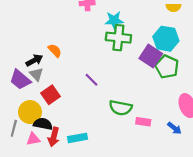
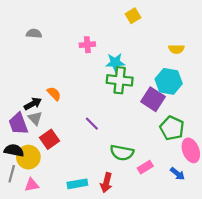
green pentagon: (167, 67) -> (172, 128), moved
purple trapezoid: (20, 80) -> (18, 124), turned 30
pink rectangle: (143, 122) -> (145, 167), turned -40
black semicircle: (43, 124) -> (14, 150), moved
red arrow: (54, 137) -> (106, 183), moved

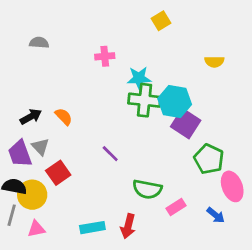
cyan hexagon: (169, 81) -> (175, 102), moved
black arrow: (33, 104) -> (31, 117), moved

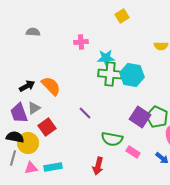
orange semicircle: (64, 117) -> (51, 86), size x1.5
purple square: (186, 123) -> (140, 117), moved
gray triangle: (40, 147) -> (34, 108), turned 40
pink rectangle: (176, 207) -> (133, 152), turned 64
cyan rectangle: (92, 228) -> (53, 167), moved

